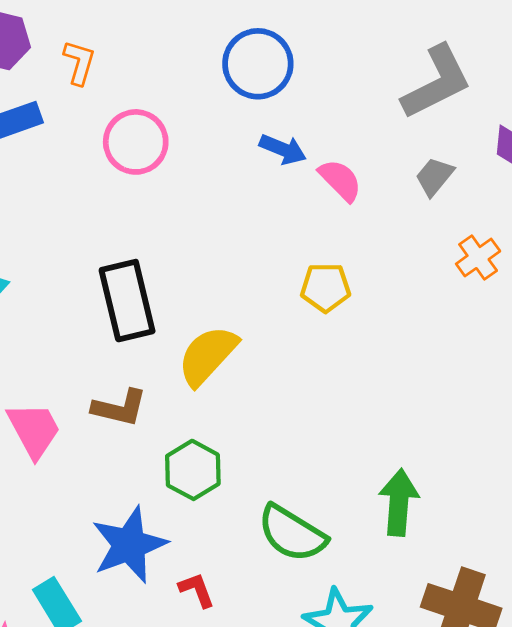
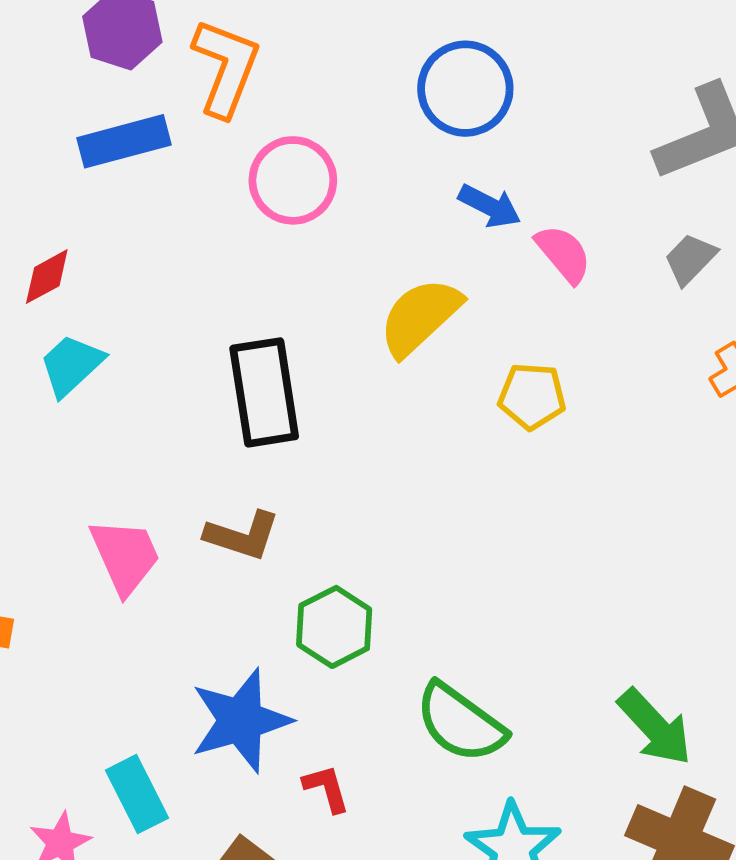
orange L-shape: (79, 62) -> (226, 68), size x1.6
yellow semicircle: (208, 356) -> (420, 317), moved
green arrow: (399, 502) -> (655, 727), moved, turned 128

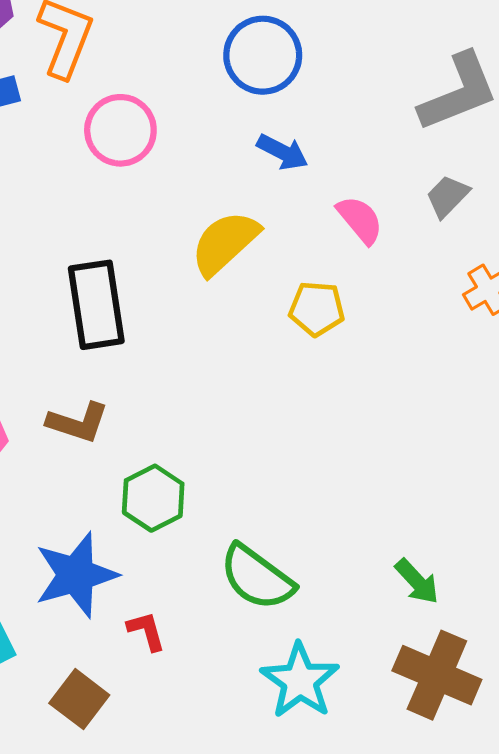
pink semicircle: (563, 254) -> (360, 220), moved
green arrow: (655, 727) -> (417, 581), size x0.7

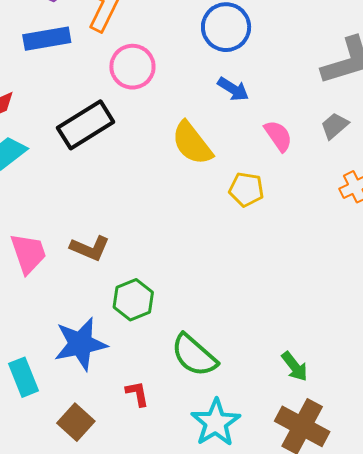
yellow semicircle: (225, 243) -> (192, 143), turned -90
black rectangle: (96, 305) -> (86, 125), moved, turned 62
red L-shape: (146, 631) -> (137, 394), moved

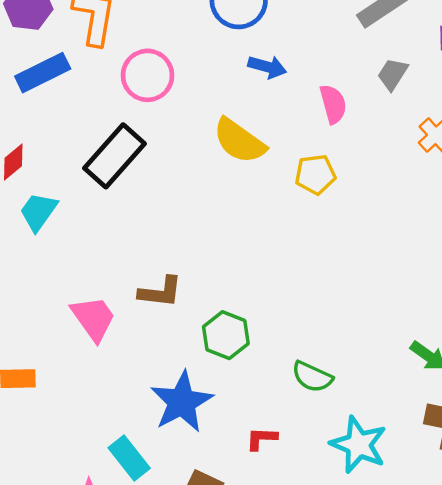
pink semicircle: (278, 136) -> (333, 104), turned 36
green semicircle: (194, 355) -> (312, 377), size x0.7
red L-shape: (137, 394) -> (262, 438), turned -60

